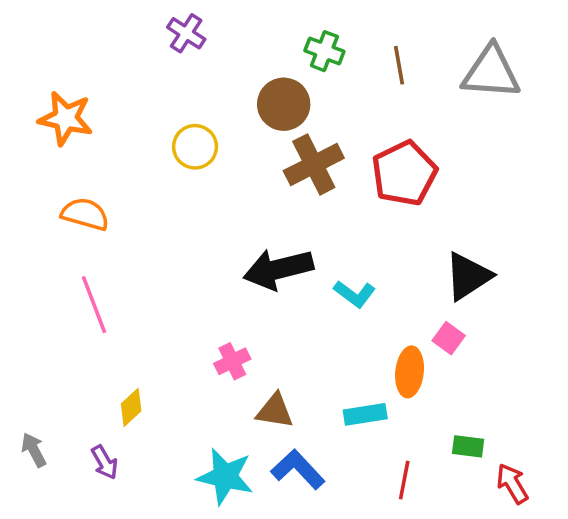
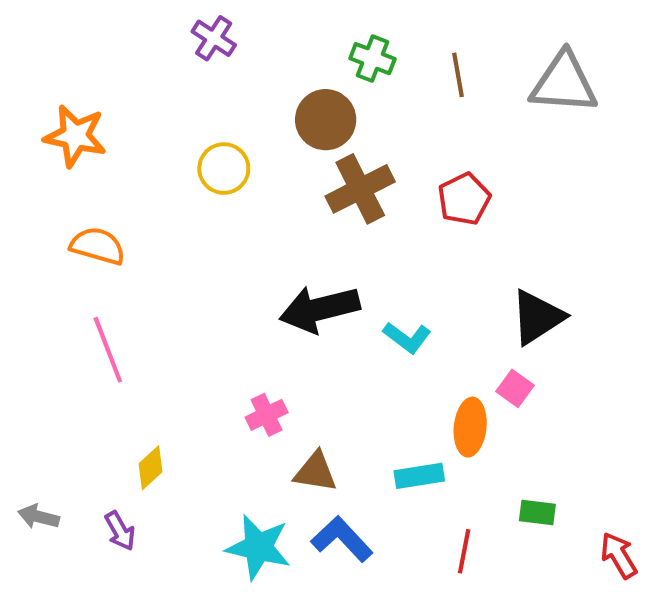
red pentagon: (404, 173) -> (464, 199), size x0.7
gray arrow: (34, 450) -> (39, 517), turned -48
red arrow: (512, 484) -> (619, 555), moved

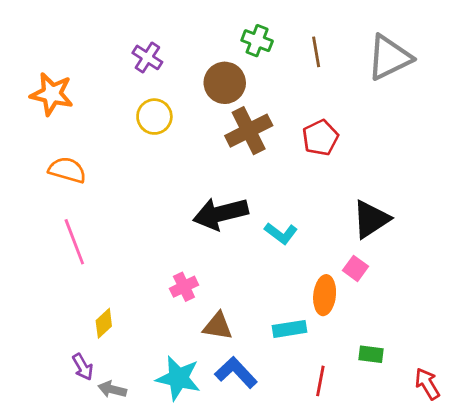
purple cross: (214, 38) -> (147, 57), moved
gray triangle: (564, 83) -> (389, 57), turned -30
gray arrow: (39, 517) -> (112, 389), moved

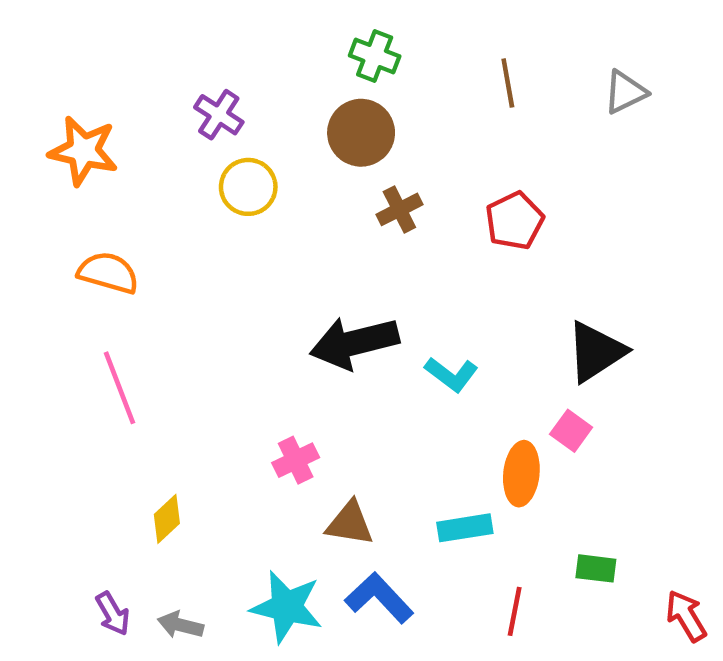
green cross: (257, 41) -> (375, 56), moved
purple cross: (147, 57) -> (219, 115), moved
gray triangle: (389, 57) -> (625, 92), size x0.6
brown cross: (249, 131) -> (399, 209), size x0.6
purple arrow: (83, 367) -> (113, 614), moved

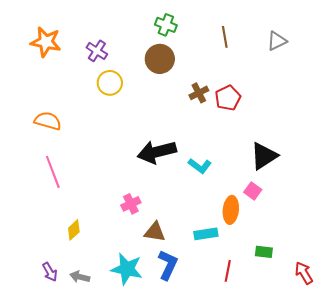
orange star: (83, 151) -> (46, 42), moved
brown cross: (399, 209) -> (199, 93), moved
blue L-shape: (379, 598) -> (168, 265), turned 68

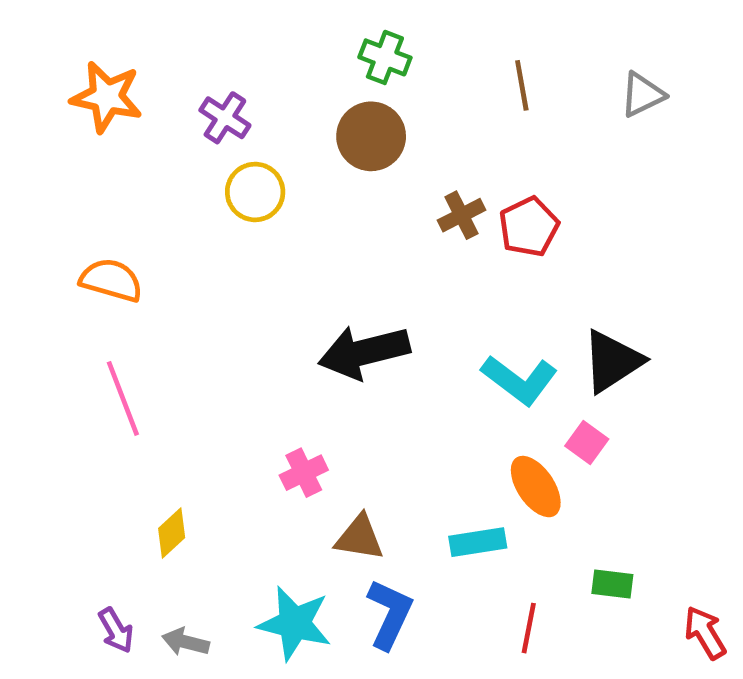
cyan L-shape: (200, 166) -> (519, 380), moved, size x1.4
orange ellipse: (231, 210) -> (536, 487), turned -40

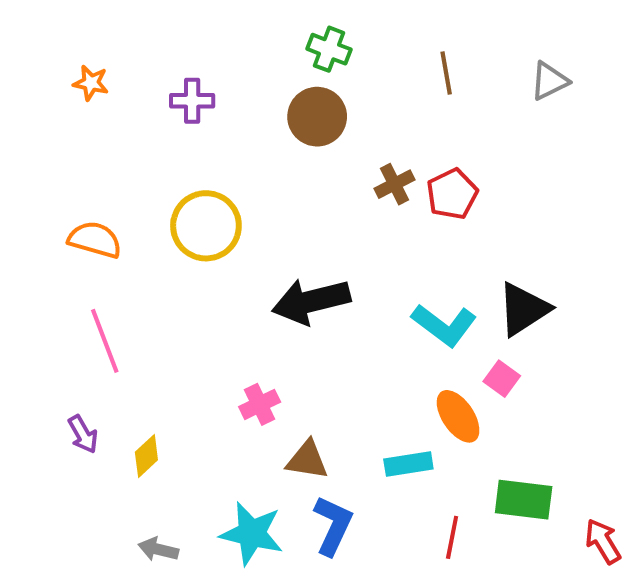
orange star: (107, 97) -> (91, 83), size x0.6
purple cross: (225, 118) -> (192, 101), turned -33
yellow circle: (255, 192) -> (206, 226), moved, size x1.4
green rectangle: (612, 584) -> (524, 500), size x1.6
purple arrow: (116, 630) -> (83, 434), moved

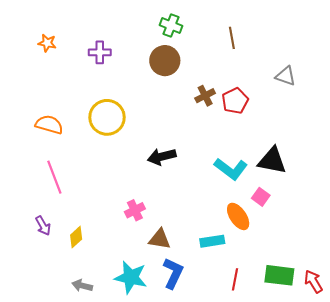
gray triangle: (549, 81) -> (286, 76), moved, turned 45
black arrow: (311, 301) -> (162, 157), size x0.7
black triangle: (524, 309) -> (272, 161), turned 44
green rectangle: (524, 500) -> (279, 275), moved

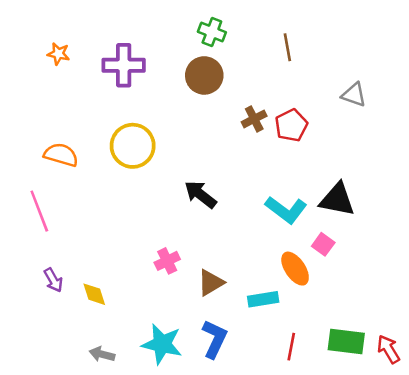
purple cross: (100, 52) -> (124, 65), size x1.5
black arrow: (162, 157) -> (200, 194), turned 52
pink line: (54, 177) -> (39, 211), moved
yellow diamond: (76, 237) -> (94, 294), turned -65
brown triangle: (160, 239) -> (211, 283), moved, turned -40

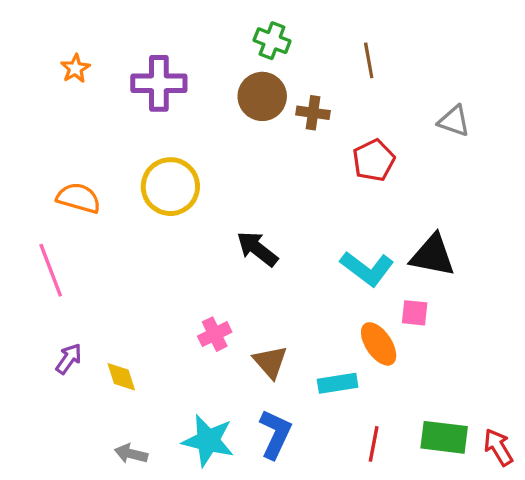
orange star: (58, 54) -> (75, 69), turned 30
brown cross: (254, 119) -> (313, 113), moved, turned 35
pink square: (323, 244) -> (415, 313), turned -30
purple arrow: (53, 280) -> (69, 359), turned -115
brown triangle: (211, 283) -> (270, 362), turned -40

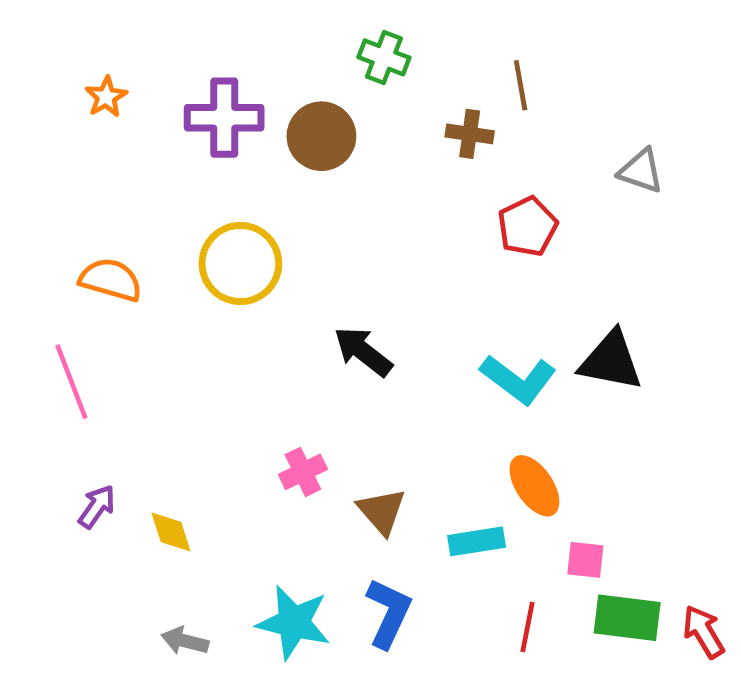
brown circle: (262, 96) -> (321, 136), moved
brown cross: (313, 113) -> (470, 134), moved
pink square: (415, 313) -> (585, 560), moved

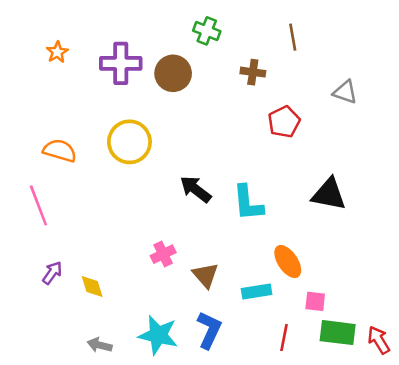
brown line: (521, 85) -> (293, 37), moved
cyan L-shape: (518, 379) -> (248, 203), moved, turned 48

